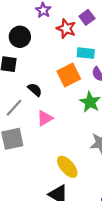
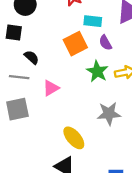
black semicircle: (35, 90) -> (32, 57), moved
gray line: (14, 108) -> (19, 77), turned 54

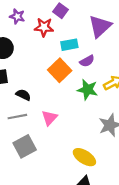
purple semicircle: (105, 43) -> (87, 61), turned -72

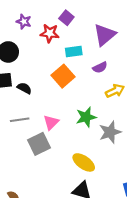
purple semicircle: (87, 61) -> (100, 67), moved
green star: (88, 90) -> (86, 117), moved, turned -30
black semicircle: (23, 95) -> (24, 88), moved
gray square: (25, 146) -> (39, 144), moved

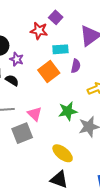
purple star: (24, 22) -> (17, 59), moved
purple semicircle: (100, 67) -> (76, 66), moved, turned -56
pink triangle: (51, 122) -> (35, 114), turned -35

